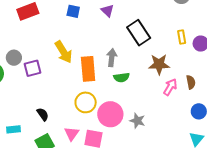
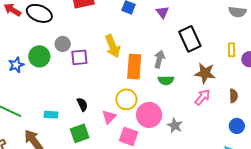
pink arrow: (170, 87) -> (202, 97), moved
pink triangle: (72, 134) -> (109, 117), moved

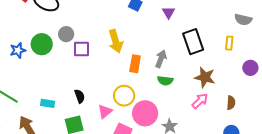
yellow rectangle: (232, 50) -> (229, 43), moved
orange rectangle: (134, 67) -> (135, 64), size x0.7

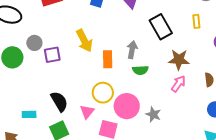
black semicircle: (80, 96) -> (59, 101), size x1.5

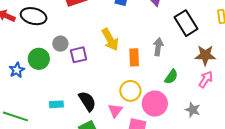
green semicircle: (140, 70) -> (171, 77), moved, turned -49
cyan rectangle: (29, 114) -> (56, 104), moved
gray star: (153, 114) -> (193, 110), moved

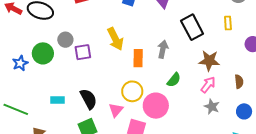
gray star: (193, 110) -> (212, 107), moved

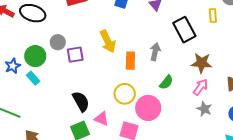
yellow rectangle: (228, 23) -> (213, 16), moved
cyan rectangle: (58, 100) -> (33, 78), moved, turned 48
pink triangle: (116, 110) -> (102, 119), moved, turned -49

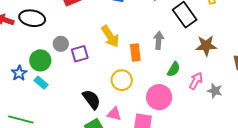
pink arrow: (200, 87) -> (196, 81), moved
yellow circle: (125, 94) -> (122, 80), moved

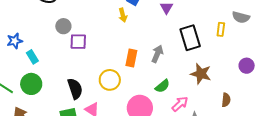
yellow arrow: (110, 36) -> (123, 15), moved, size x0.6
green circle: (40, 60) -> (31, 84), moved

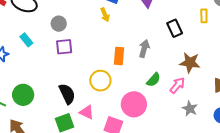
gray circle: (63, 26) -> (59, 24), moved
black rectangle: (190, 38) -> (175, 28), size x0.7
cyan rectangle: (32, 57) -> (26, 40), moved
pink arrow: (180, 104) -> (177, 85), moved

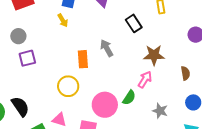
gray arrow: (144, 49) -> (107, 48), turned -36
green semicircle: (153, 80) -> (129, 98), moved
black semicircle: (67, 94) -> (20, 106), moved
gray star: (190, 109) -> (160, 111), moved

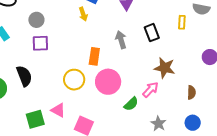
gray arrow: (107, 48) -> (121, 40), moved
pink circle: (105, 105) -> (108, 82), moved
black semicircle: (20, 106) -> (24, 76), moved

